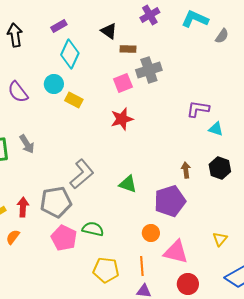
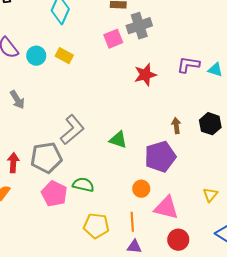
cyan circle: (54, 84) -> (36, 56), moved
red star: (122, 119) -> (145, 75), moved
cyan triangle: (216, 129) -> (215, 70), moved

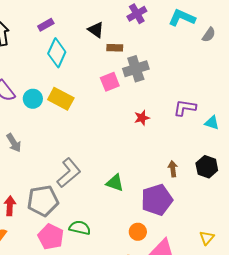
yellow rectangle: (64, 56) -> (61, 99), size x1.4
cyan triangle: (215, 70) -> (212, 123), moved
red star: (145, 75) -> (142, 118), size x0.7

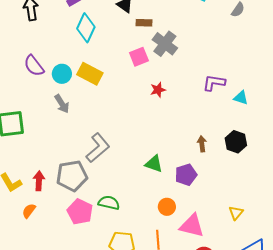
gray cross: (136, 69) -> (165, 44), turned -35
red star: (142, 118) -> (158, 90), moved
gray arrow: (14, 143) -> (62, 104), moved
green triangle: (115, 183) -> (154, 164), moved
purple pentagon: (157, 200) -> (186, 175), size x0.7

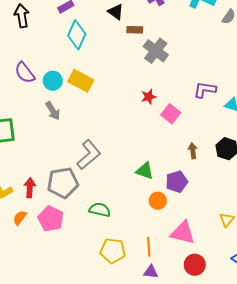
pink square: (139, 57) -> (171, 114), moved, turned -30
orange circle: (167, 207) -> (158, 201), moved
pink pentagon: (80, 212) -> (51, 219), moved

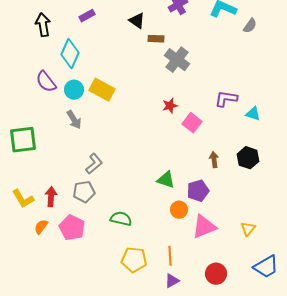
cyan diamond: (77, 35) -> (70, 54), moved
gray L-shape: (89, 155) -> (94, 164), moved, size x0.7
gray pentagon: (63, 183) -> (84, 192), size x0.7
pink triangle: (183, 233) -> (204, 227), moved, turned -36
purple triangle: (151, 272) -> (172, 281), turned -35

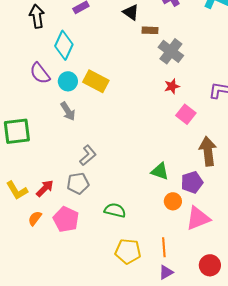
red star: (170, 106) -> (172, 86), moved
brown arrow: (214, 160) -> (208, 151), size x1.8
red arrow: (51, 197) -> (45, 188), turned 42

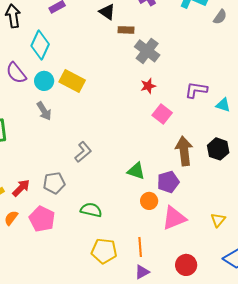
gray L-shape: (88, 155) -> (83, 152), moved

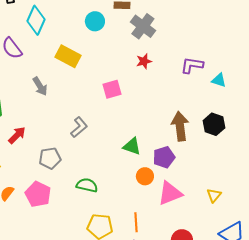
cyan circle: (44, 81) -> (95, 21), moved
pink square: (162, 114) -> (112, 89), moved, turned 36
red arrow: (21, 188) -> (17, 135), moved

